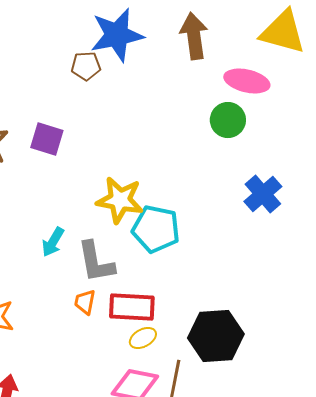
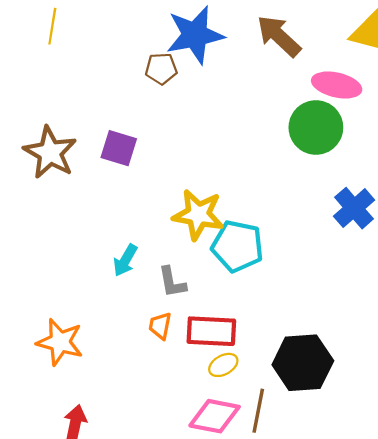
brown arrow: (194, 36) -> (279, 36), turned -39
green circle: (228, 120) -> (316, 127), size x1.4
gray L-shape: (96, 262) -> (172, 282), size x0.7

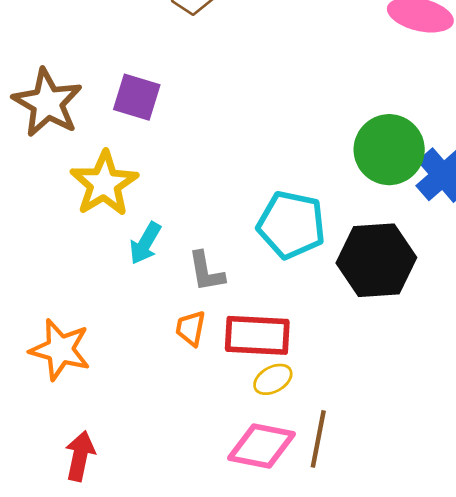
green circle: (316, 127) -> (389, 150), moved
yellow star: (198, 215) -> (104, 184), moved, turned 30
black hexagon: (303, 363) -> (376, 260), moved

